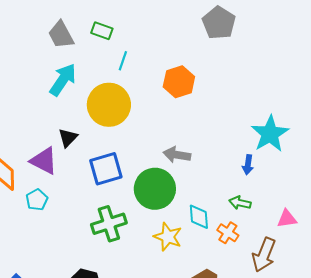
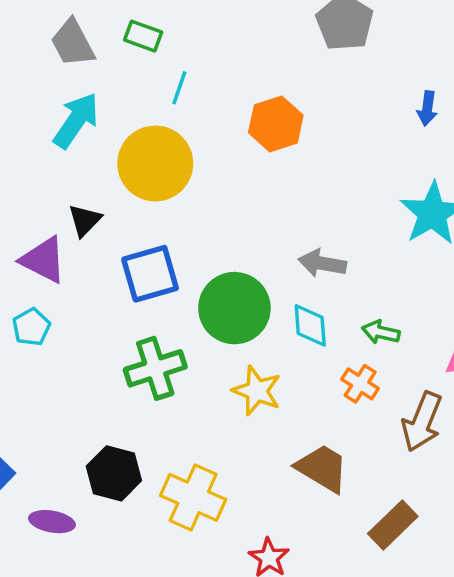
gray arrow: (177, 155) -> (322, 263), moved
blue arrow: (248, 165) -> (427, 108), moved
cyan diamond: (199, 217) -> (310, 325), moved

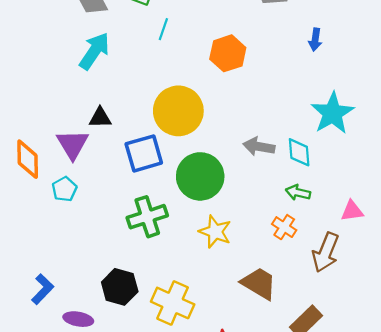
blue arrow: (427, 108) -> (315, 40), moved
yellow circle: (155, 163) -> (178, 111), moved
black triangle: (85, 220) -> (100, 118), turned 45
purple triangle: (43, 260) -> (73, 144), turned 32
cyan diamond: (310, 325) -> (299, 152), moved

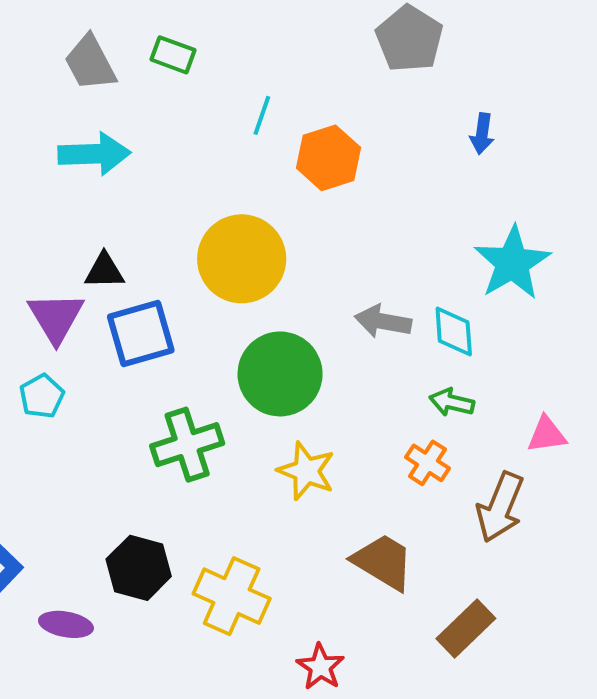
cyan line: (163, 29) -> (262, 115), moved
cyan arrow: (94, 51) -> (94, 154), turned 54
blue square: (144, 153) -> (141, 334), moved

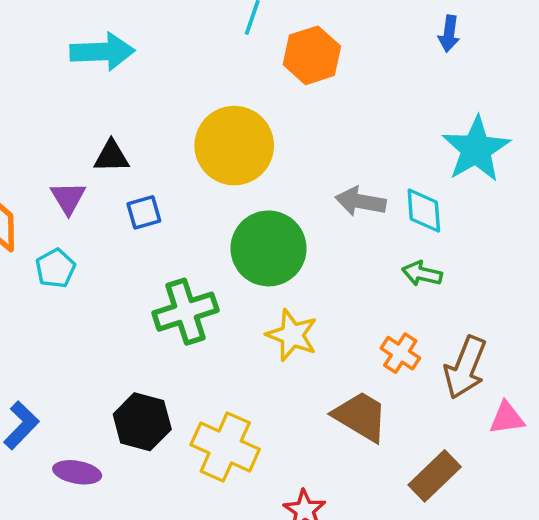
purple triangle: (56, 317) -> (68, 198), size x0.7
blue square: (141, 334) -> (144, 212), size x0.6
pink triangle: (547, 435) -> (507, 418), moved
orange cross: (427, 463) -> (400, 353), moved

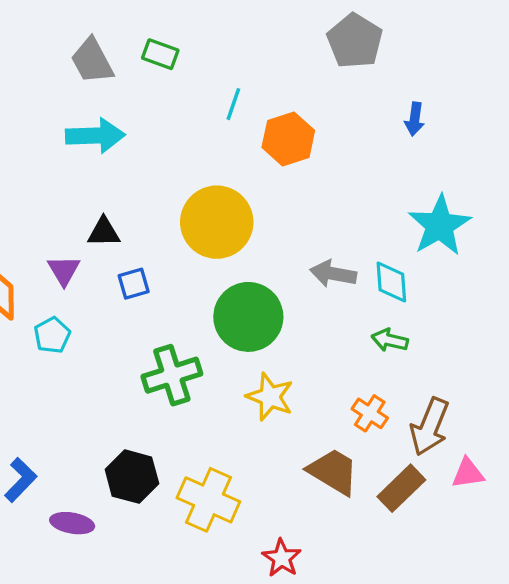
brown rectangle: (435, 476) -> (401, 488), moved

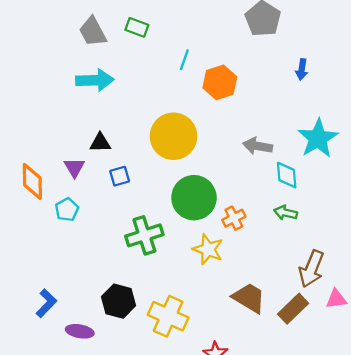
gray arrow: (333, 274) -> (258, 146), moved
orange cross: (370, 413) -> (234, 218), moved, turned 30

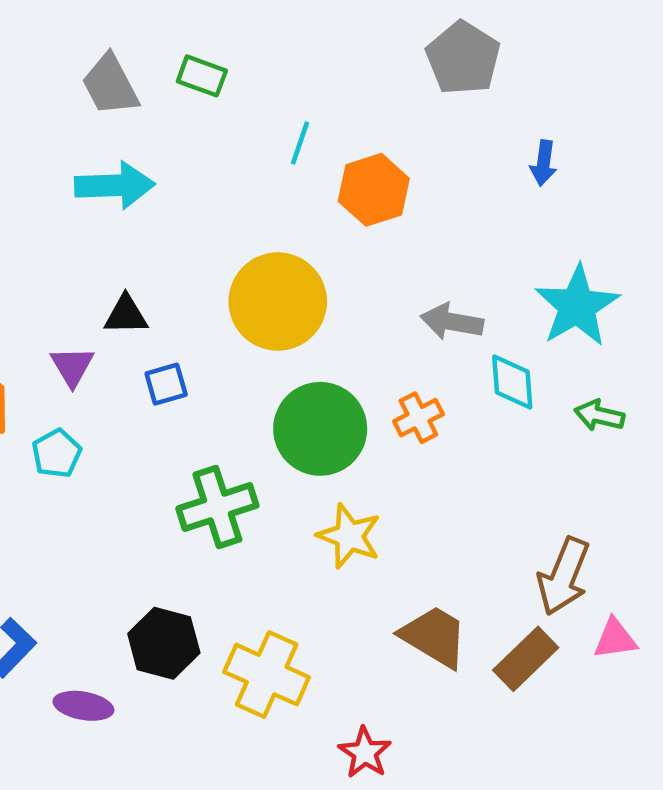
green arrow: (286, 213) -> (599, 415), moved
orange cross: (234, 218) -> (418, 418), moved

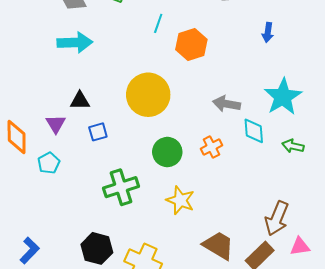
green circle: (320, 429) -> (167, 152), size x0.7

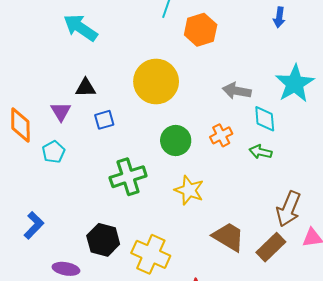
cyan arrow: (75, 42) -> (80, 28), turned -144
green arrow: (293, 146) -> (261, 152), moved
blue L-shape: (30, 250) -> (34, 225), moved

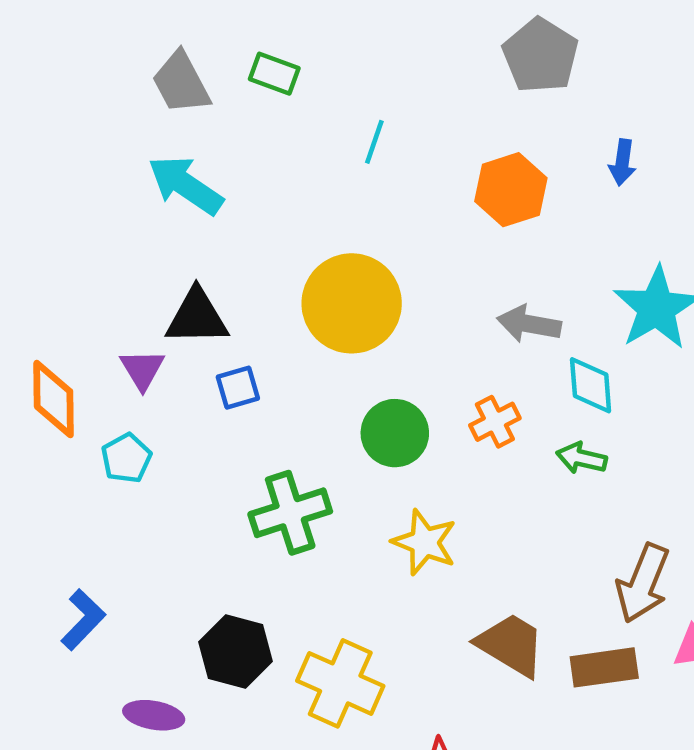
orange hexagon: (201, 30) -> (511, 190), moved
black triangle: (86, 88) -> (197, 317), size x1.4
brown rectangle: (271, 247) -> (604, 667), turned 36

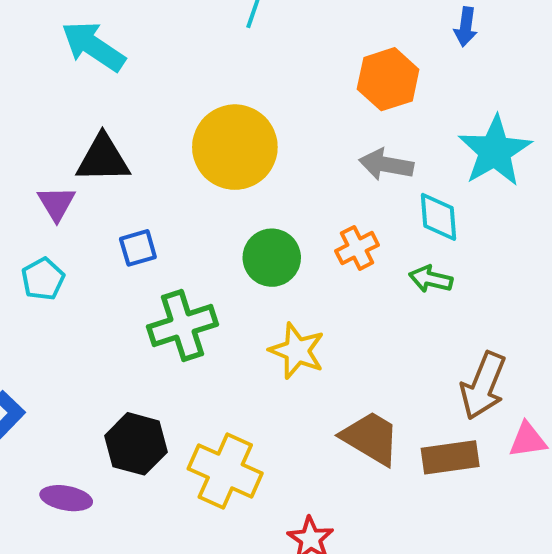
orange hexagon: (511, 190) -> (388, 79), moved
blue square: (238, 388) -> (138, 248), moved

